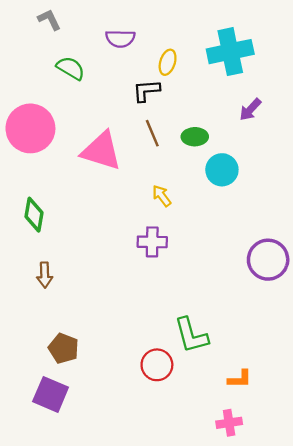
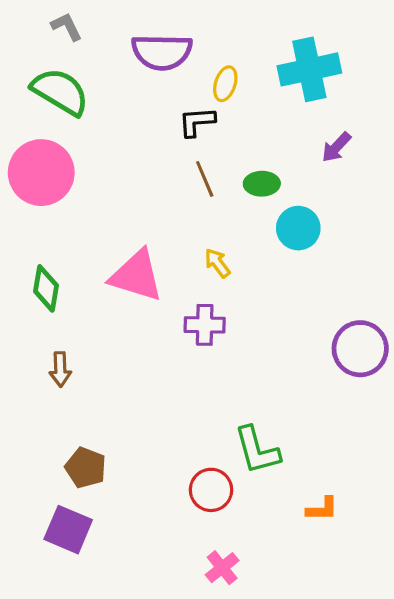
purple semicircle: (120, 39) -> (162, 52), size x1.5
green semicircle: (71, 68) -> (60, 92), moved, size x1.5
pink triangle: (101, 151) -> (136, 276), moved
pink cross: (229, 423) -> (222, 568), moved, turned -30

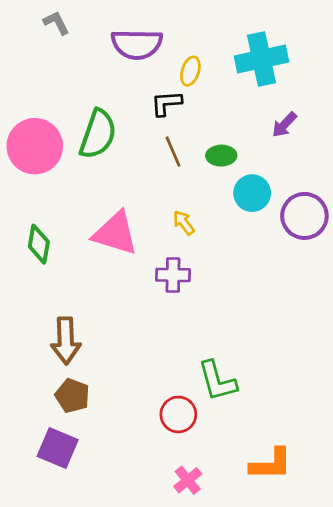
green semicircle: (60, 92) -> (98, 134), moved, turned 78
purple circle: (360, 349) -> (304, 216), moved
brown arrow: (60, 369) -> (66, 341), moved, size x1.6
orange L-shape: (322, 509) -> (271, 464), moved, size x1.6

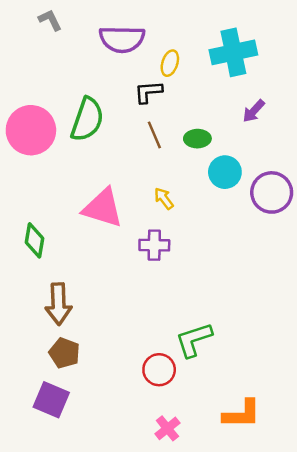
green diamond: (39, 244) -> (35, 240), moved
green L-shape: (217, 381) -> (194, 340), turned 87

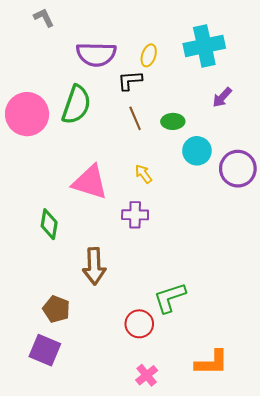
purple semicircle: (122, 39) -> (96, 54), moved
green diamond: (35, 240) -> (49, 224), moved
brown arrow: (58, 304) -> (94, 266), moved

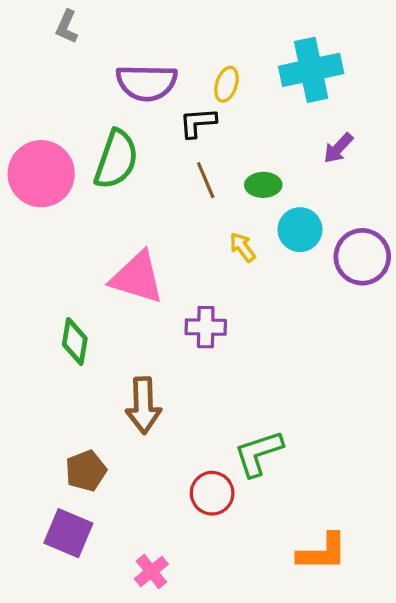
gray L-shape: (44, 18) -> (67, 27), turned -130
yellow arrow: (143, 174) -> (242, 247), moved
brown pentagon: (56, 309) -> (86, 471), turned 30
pink cross: (147, 375) -> (151, 571), moved

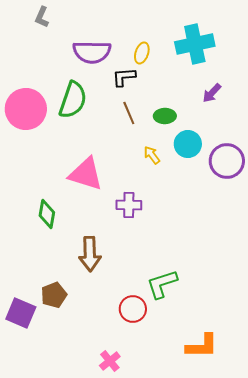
purple square: (68, 533) -> (21, 313), moved
pink cross: (151, 571) -> (110, 361), moved

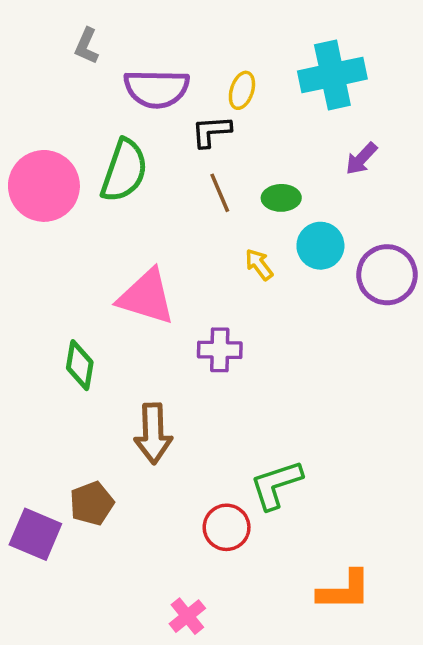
gray L-shape: (42, 17) -> (87, 46), moved

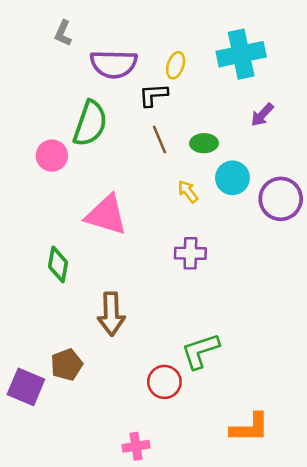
pink circle: (44, 186) -> (52, 156), moved, size x0.6
purple cross: (220, 350) -> (190, 253), moved
pink cross: (187, 616) -> (136, 446), turned 30

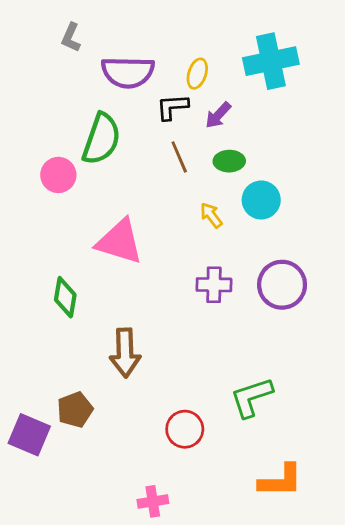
purple arrow: (262, 115) -> (218, 115), moved
purple circle: (281, 199) -> (282, 285), moved
green L-shape: (200, 351) -> (251, 397), moved

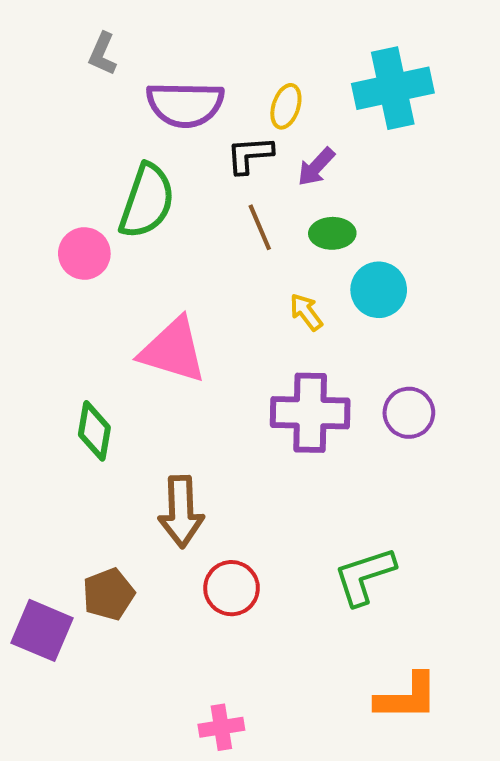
purple cross: (214, 285) -> (310, 413), size x1.5
purple circle: (282, 285) -> (409, 413), size x0.7
red circle: (185, 429) -> (232, 588), moved

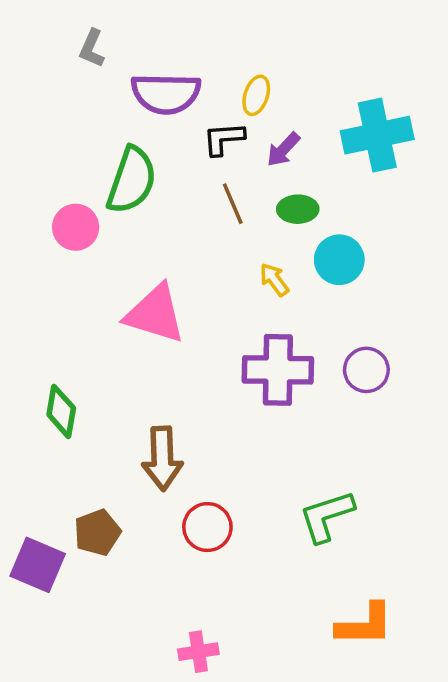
cyan cross: (393, 88) -> (377, 135), moved
green diamond: (94, 431) -> (61, 411), moved

